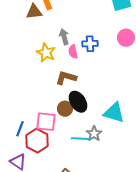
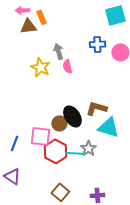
blue cross: (90, 44) -> (97, 44), moved
brown L-shape: (66, 78) -> (96, 108), moved
red hexagon: (37, 141) -> (55, 151), moved

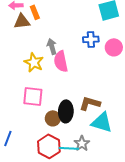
pink semicircle: (67, 66) -> (61, 61), size x1.5
black ellipse: (72, 116) -> (66, 111), turned 35
pink square: (40, 136) -> (33, 96), moved

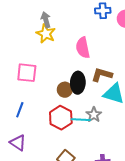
gray arrow: (52, 46) -> (46, 20), moved
pink semicircle: (61, 61) -> (83, 48), moved
pink square: (33, 96) -> (27, 73), moved

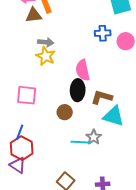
gray arrow: (46, 20) -> (46, 42), turned 112
black ellipse: (78, 83) -> (78, 90), moved
red hexagon: (61, 118) -> (22, 148), moved

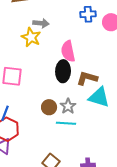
gray arrow: (46, 42) -> (41, 23), moved
brown circle: (65, 112) -> (49, 107), moved
gray star: (94, 137) -> (68, 106), moved

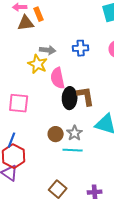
blue cross: (88, 14) -> (81, 48), moved
pink semicircle: (68, 51) -> (58, 78), moved
brown L-shape: (87, 78) -> (86, 96), moved, turned 65

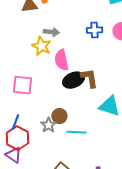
blue cross: (81, 48) -> (94, 30), moved
black ellipse: (70, 98) -> (73, 80), turned 65
gray star: (75, 133) -> (48, 125), moved

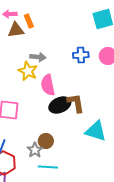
cyan line: (76, 132) -> (48, 167), moved

